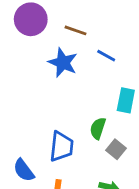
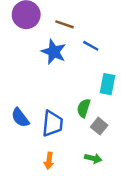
blue semicircle: (24, 170) -> (20, 118), moved

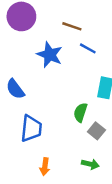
brown line: (64, 24) -> (72, 26), moved
blue semicircle: (20, 118) -> (15, 89), moved
blue trapezoid: (52, 124) -> (31, 128), moved

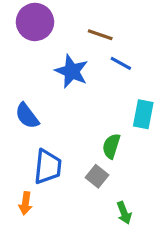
gray square: (96, 131) -> (97, 176), moved
green arrow: (90, 164) -> (124, 213), turned 56
orange arrow: (45, 167) -> (25, 203), moved

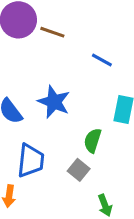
brown line: (100, 35) -> (52, 32), moved
blue star: (72, 71) -> (54, 102), moved

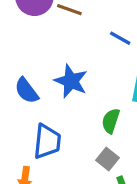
gray square: (79, 170) -> (108, 159), moved

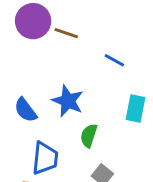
green semicircle: (111, 121) -> (89, 136), moved

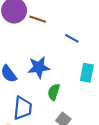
blue star: (68, 101) -> (39, 67), turned -30

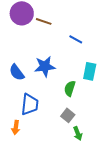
green semicircle: (54, 92) -> (70, 88), moved

